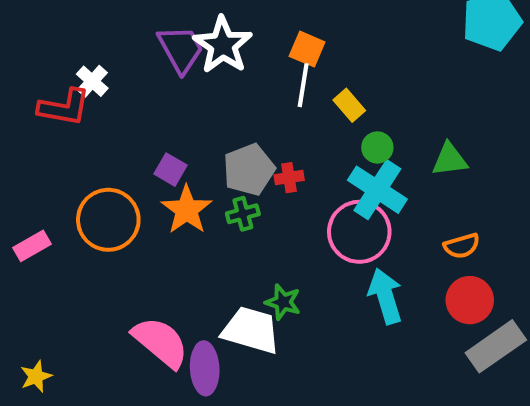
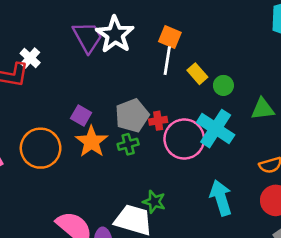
green circle: (377, 147) -> (223, 85), moved
pink circle: (359, 232) -> (184, 139), moved

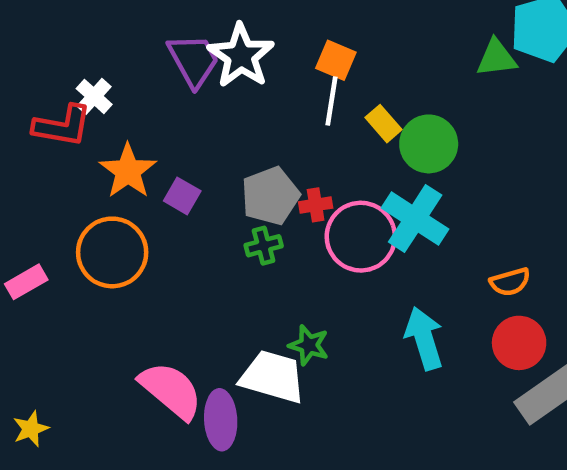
green circle: (223, 85) -> (429, 144), size x1.6
green triangle: (263, 109) -> (496, 58), moved
orange star: (91, 142) -> (128, 171), moved

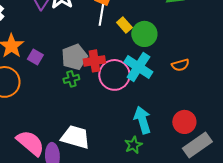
red cross: (316, 205) -> (94, 61), size x1.5
orange semicircle: (510, 282) -> (180, 65), moved
green star: (309, 345) -> (133, 145), moved, turned 30

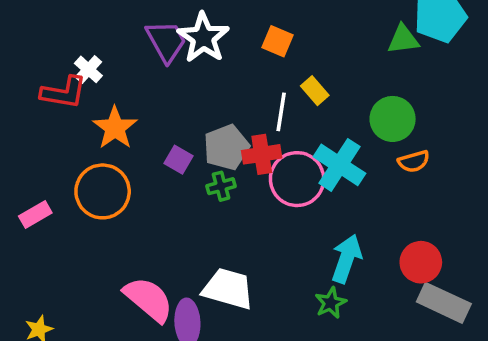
white line: (101, 15) -> (281, 112), moved
green circle: (144, 34) -> (393, 119), moved
purple square: (35, 57) -> (179, 160), moved
cyan arrow: (142, 120) -> (347, 259), turned 36
gray rectangle: (197, 145) -> (444, 303), turned 60

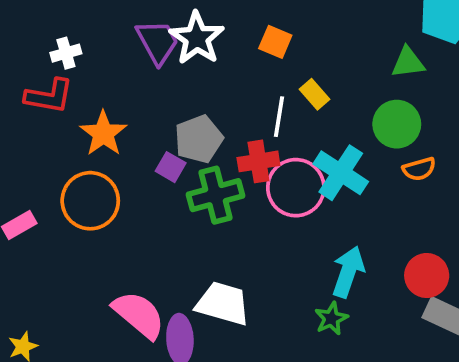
green triangle: (403, 39) -> (408, 62), moved
white cross: (88, 69) -> (66, 53), moved, turned 32
gray pentagon: (226, 147) -> (199, 139), moved
green cross: (221, 186) -> (215, 195), size x1.8

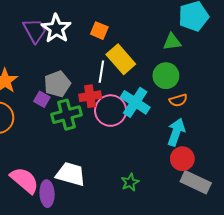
yellow rectangle: (315, 94) -> (121, 59), size x1.8
cyan arrow: (348, 272) -> (176, 132), moved

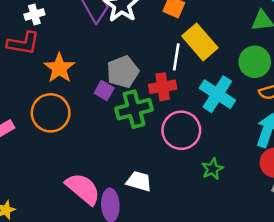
pink circle: (111, 111) -> (181, 130), moved
white trapezoid: (71, 174) -> (139, 181), size x0.7
green star: (130, 182) -> (212, 169), moved

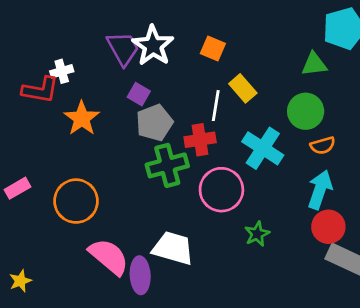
white cross: (34, 15) -> (62, 71), moved
yellow rectangle: (200, 42) -> (243, 88), size x0.7
purple square: (104, 90) -> (139, 94), moved
orange circle: (51, 113) -> (76, 201), moved
white trapezoid: (139, 181) -> (173, 248), size x1.4

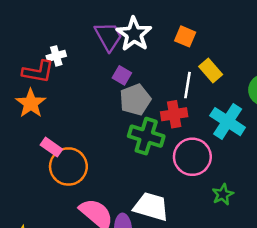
orange star: (82, 118) -> (31, 103), moved
green cross: (167, 165) -> (146, 136), turned 32
pink rectangle: (18, 188) -> (51, 147), moved, turned 65

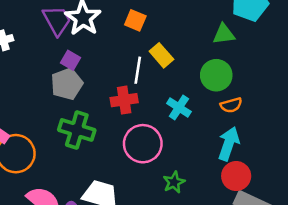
gray pentagon: (135, 100) -> (67, 84), moved
cyan cross: (228, 122) -> (179, 108), size x0.7
green cross: (146, 136) -> (77, 130), moved

